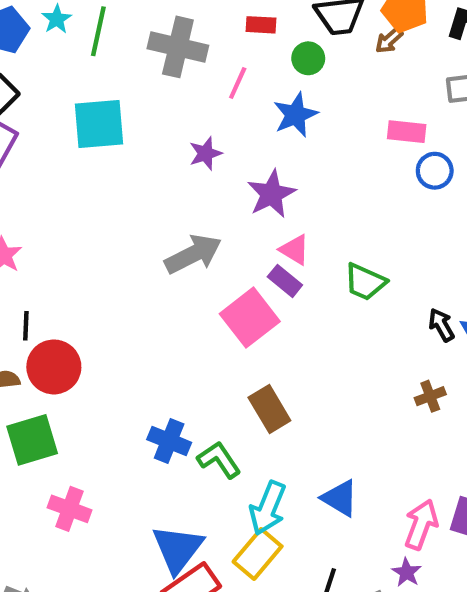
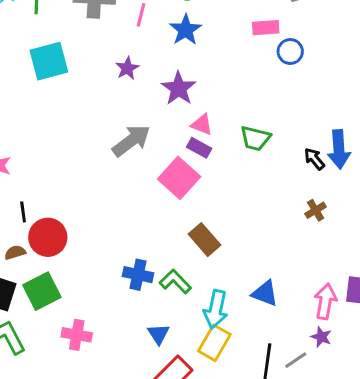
blue triangle: (178, 549) -> (159, 334), moved, size x0.6

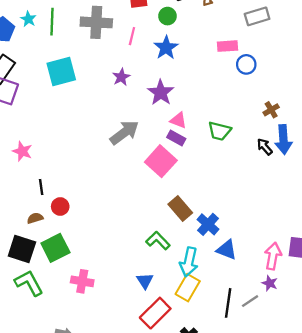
brown cross: (316, 210) -> (271, 110), moved
red circle: (48, 237) -> (60, 207), size x0.6
blue cross: (138, 275) -> (208, 224), moved, turned 30

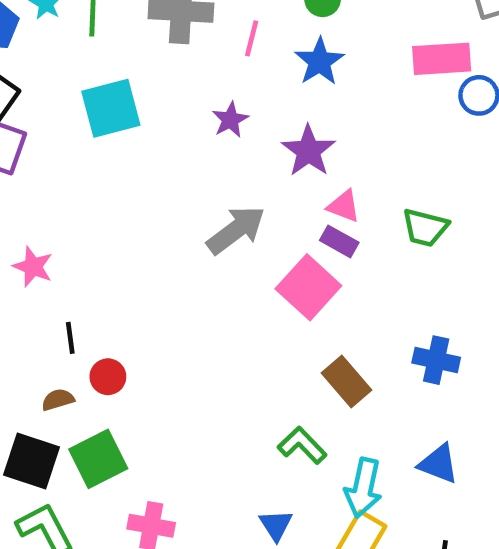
pink rectangle: (227, 46) -> (442, 59), size x1.4
blue cross: (208, 224) -> (436, 360), moved, turned -30

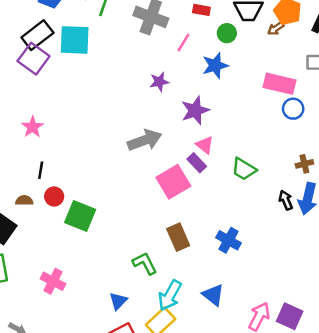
cyan square: (111, 108) -> (75, 40), moved
green square: (98, 459) -> (80, 216), moved, turned 32

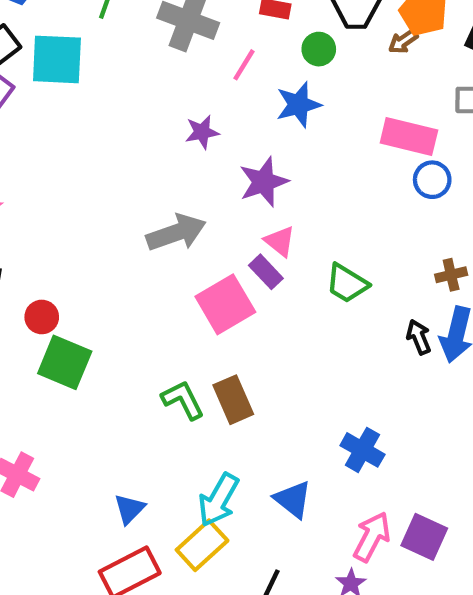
red circle: (54, 196) -> (42, 317), moved
blue cross: (228, 240) -> (362, 450), moved
green L-shape: (145, 263) -> (183, 400), moved

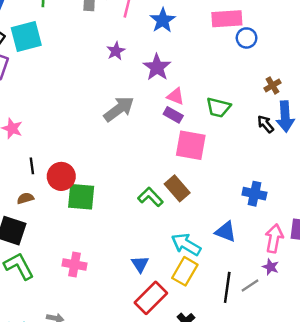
pink square: (225, 304) -> (191, 145), moved, turned -32
red circle: (42, 317) -> (61, 176), size x1.5
cyan arrow: (218, 500) -> (186, 244), turned 108

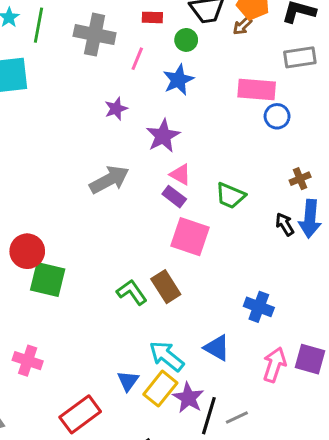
blue triangle: (140, 264) -> (128, 381), moved
purple star: (271, 267) -> (188, 398), moved, size x1.5
red rectangle: (151, 298) -> (80, 414), moved

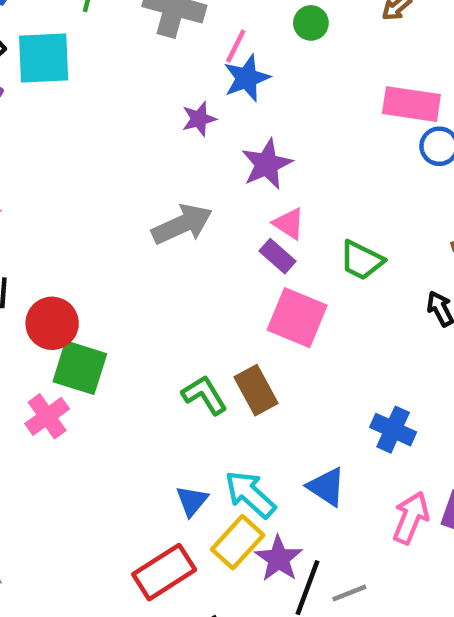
blue star: (178, 80) -> (247, 78), moved
pink cross: (28, 361) -> (47, 416), moved, turned 32
blue triangle: (128, 381) -> (192, 501), moved
red rectangle: (80, 414) -> (164, 572), moved

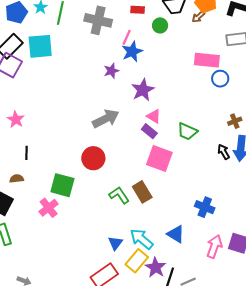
red circle: (52, 323) -> (93, 158), moved

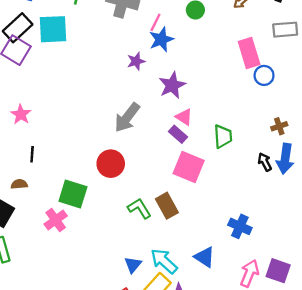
pink rectangle: (207, 60) -> (249, 53), turned 65
gray arrow: (106, 119) -> (127, 117), turned 152
green trapezoid: (187, 131) -> (223, 136), turned -120

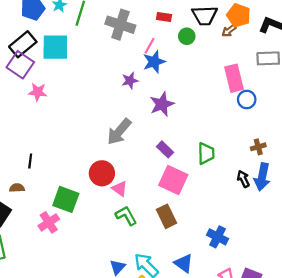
pink star: (21, 114) -> (38, 92), moved, turned -30
pink triangle: (184, 117) -> (120, 189), moved
brown rectangle: (167, 206) -> (167, 216), moved

